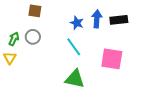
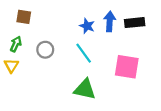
brown square: (35, 11) -> (24, 17), moved
gray circle: (33, 37) -> (45, 50), moved

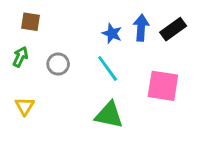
black rectangle: (135, 23) -> (173, 29), turned -30
yellow triangle: (11, 66) -> (25, 106), moved

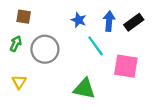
blue star: (112, 33) -> (79, 20), moved
gray circle: (58, 64) -> (45, 49), size x1.6
cyan line: (108, 68) -> (96, 46), moved

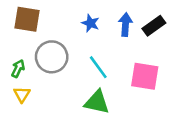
brown square: (24, 17) -> (27, 19), size x1.5
green arrow: (16, 44) -> (18, 69), moved
cyan line: (96, 46) -> (98, 67), moved

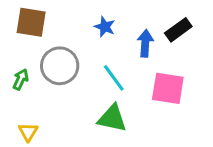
blue arrow: (125, 24) -> (145, 43), moved
yellow triangle: (22, 94) -> (28, 132), moved

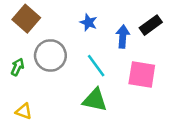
brown square: (31, 22) -> (26, 19), turned 32
yellow triangle: (28, 132) -> (24, 111), turned -42

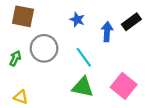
brown square: (26, 19) -> (23, 16), turned -30
pink square: (142, 75) -> (124, 86), moved, turned 30

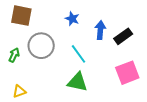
black rectangle: (131, 22) -> (123, 36), moved
pink square: (124, 86) -> (127, 73), moved, turned 30
yellow triangle: (21, 97) -> (19, 91), turned -40

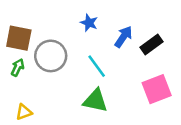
brown square: (21, 16) -> (19, 38), moved
blue arrow: (100, 30) -> (123, 37), turned 30

